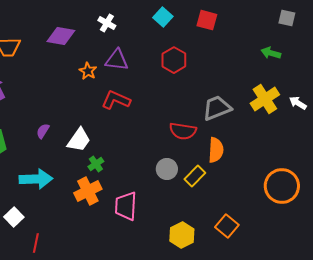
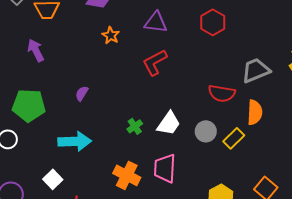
orange star: (88, 71) -> (111, 35), moved
red L-shape: (116, 100) -> (155, 62), turned -52
white trapezoid: (79, 140) -> (169, 123), moved
orange cross: (88, 191) -> (127, 175), moved, turned -36

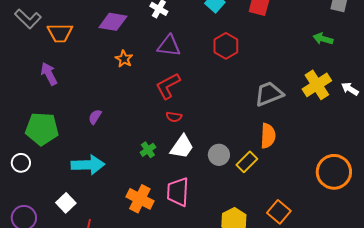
red semicircle: (222, 93) -> (174, 117), moved, size x0.6

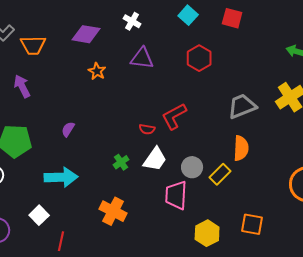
red L-shape: (168, 86) -> (174, 116), moved
pink trapezoid: (178, 192) -> (176, 195), moved
orange square: (279, 212) -> (252, 224), turned -30

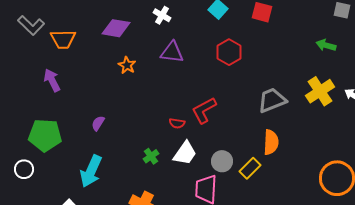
cyan arrow: (61, 177) -> (91, 171), turned 116

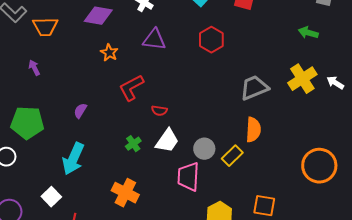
purple arrow: (52, 80) -> (34, 68), size x0.7
red L-shape: (204, 110) -> (131, 88), moved

